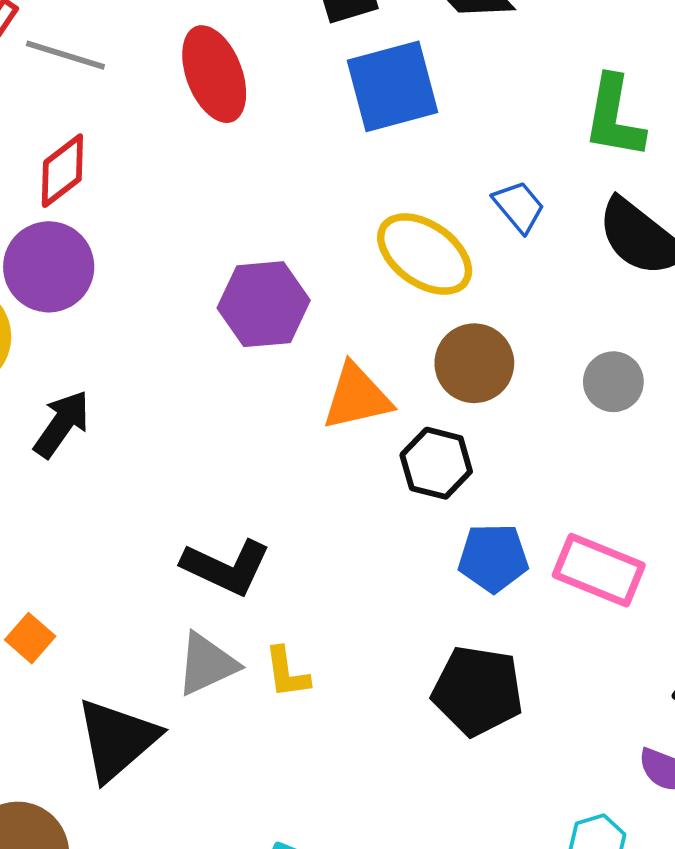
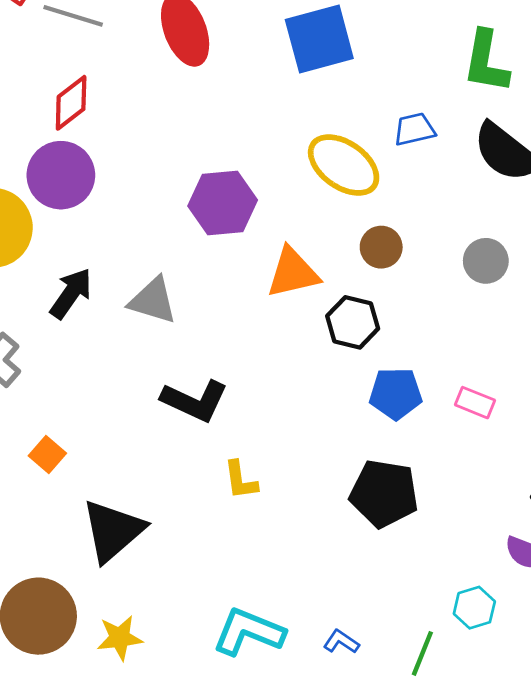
blue trapezoid: (519, 207) -> (414, 129), turned -63
brown circle: (474, 363) -> (381, 247), size x0.7
pink rectangle: (599, 570) -> (475, 403), size x0.6
gray triangle: (207, 664) -> (153, 301), moved, turned 42

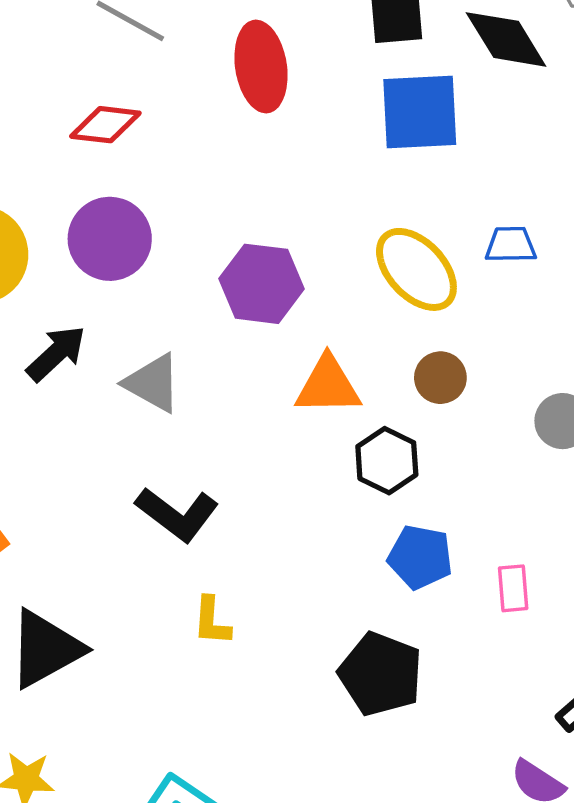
red diamond: (71, 103) -> (105, 125), turned 32
purple circle: (61, 175) -> (110, 239), moved
pink rectangle: (475, 403) -> (513, 588), turned 51

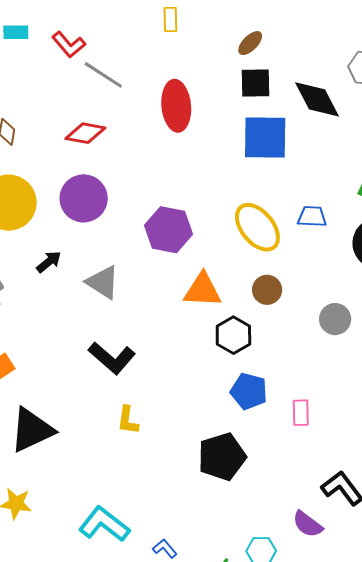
black arrow: (56, 353) -> (49, 262), size x0.7
black pentagon: (381, 674) -> (222, 457), turned 30

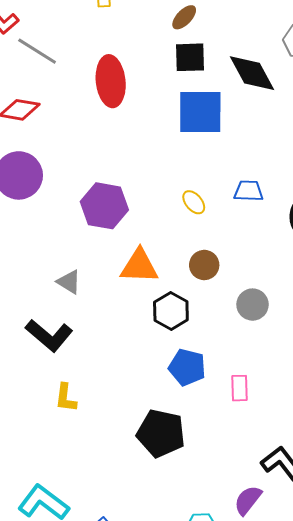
yellow ellipse: (257, 227) -> (194, 202), size x0.5
gray triangle: (103, 282) -> (69, 282), moved, size x0.7
gray circle: (335, 319) -> (253, 305), moved
black pentagon: (222, 457) -> (161, 433), turned 30
purple semicircle: (308, 524) -> (248, 500), turned 92

